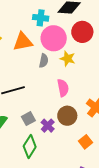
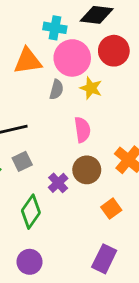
gray square: (28, 119) -> (22, 161), moved

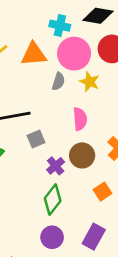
gray square: (22, 161) -> (36, 139), moved
green diamond: (31, 212) -> (53, 200), moved
purple circle: (30, 262) -> (52, 237), moved

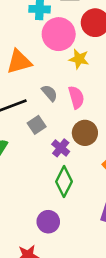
orange triangle: (34, 54) -> (19, 62), moved
gray semicircle: (58, 81) -> (49, 93), moved, turned -48
purple circle: (52, 237) -> (48, 222), moved

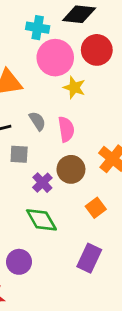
gray square: (37, 125) -> (19, 154), turned 30
green diamond: (64, 182) -> (41, 220), turned -64

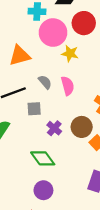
brown circle: (71, 169) -> (82, 127), moved
green diamond: (41, 220) -> (43, 158), moved

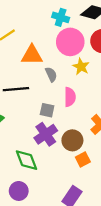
gray semicircle: (45, 82) -> (51, 74), moved
gray square: (34, 109) -> (47, 110), moved
purple cross: (54, 128) -> (46, 134), size x1.5

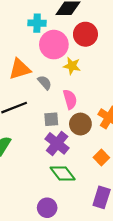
brown circle: (72, 140) -> (80, 124), moved
green diamond: (27, 160) -> (63, 173), moved

